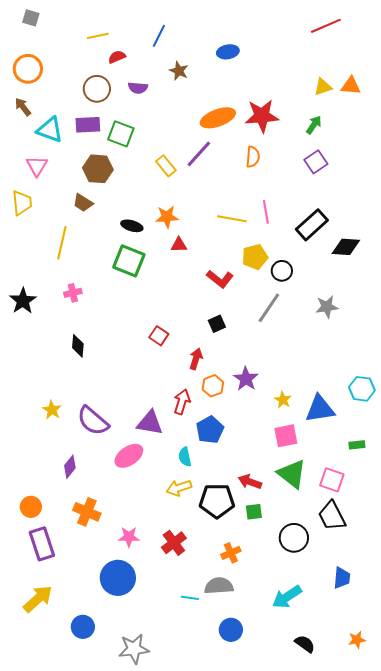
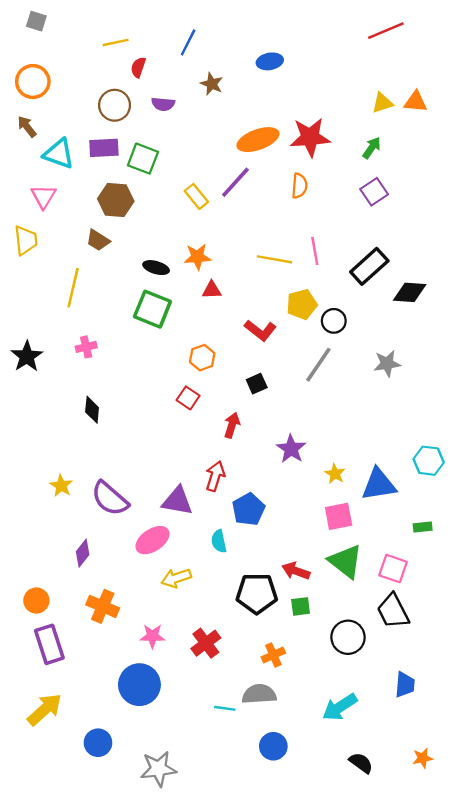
red semicircle: (117, 57) -> (138, 67), turned -48
orange hexagon: (213, 386) -> (202, 358), moved
yellow arrow: (179, 488) -> (176, 578), moved

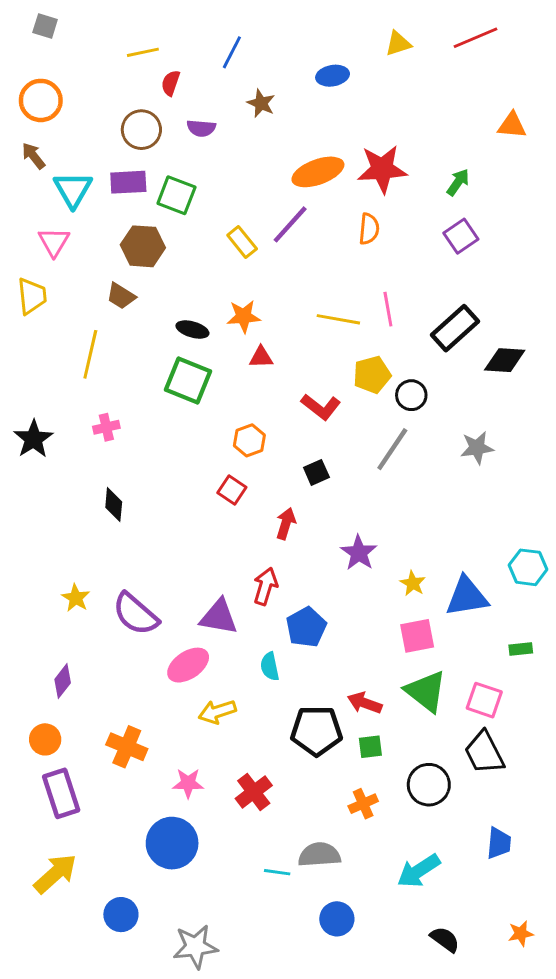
yellow triangle: (382, 103) -> (398, 44), moved
cyan triangle: (59, 154) -> (73, 189), turned 40
purple diamond: (83, 553) -> (63, 681), moved
orange cross: (273, 655) -> (363, 804), moved

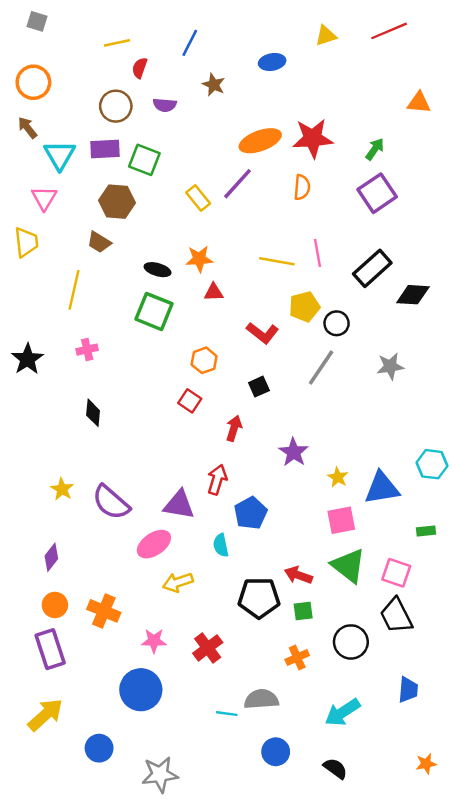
purple square: (461, 236) -> (377, 193), size x1.4
orange circle: (45, 739) -> (55, 605), moved
black semicircle: (445, 939) -> (335, 768), moved

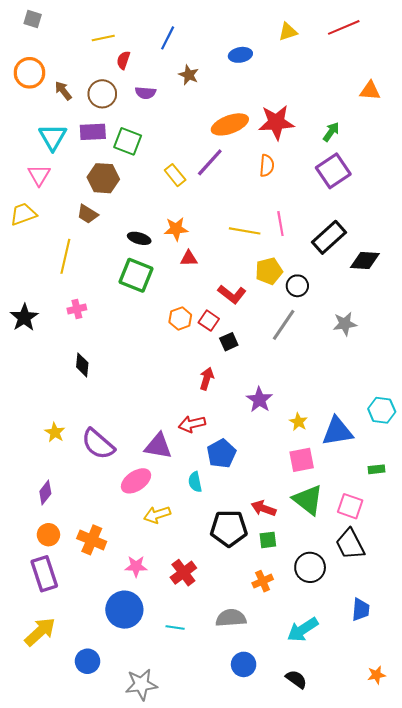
brown arrow: (27, 128) -> (63, 91), moved
yellow trapezoid: (26, 242) -> (23, 214), turned -104
red square: (190, 401) -> (209, 321), moved
red arrow: (217, 480) -> (192, 424), turned -120
cyan line: (227, 714) -> (175, 627), moved

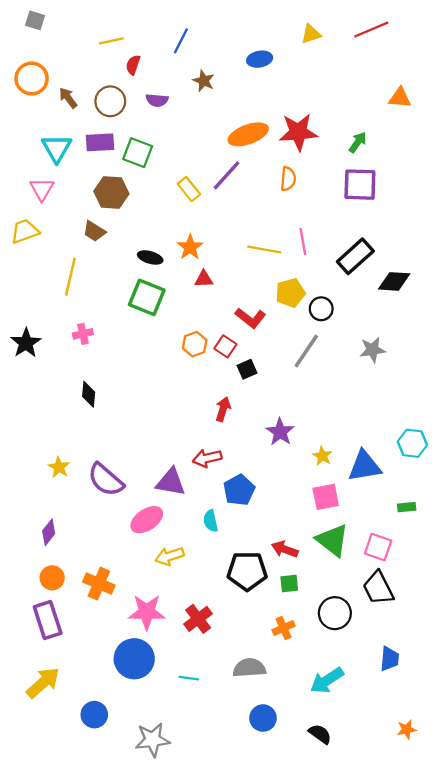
purple square: (333, 171) -> (360, 185), turned 36
orange star: (176, 229) -> (190, 247), turned -30
pink star: (136, 566) -> (147, 612), size x1.5

